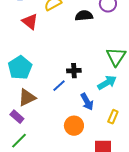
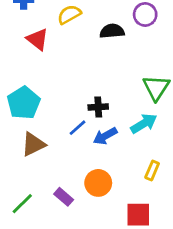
blue arrow: (87, 102) -> (105, 136), moved, turned 90
purple rectangle: (17, 117) -> (64, 197), moved

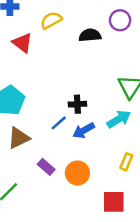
purple rectangle: (64, 197) -> (46, 167), moved

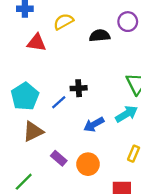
red triangle: (22, 43) -> (37, 43), turned -30
black cross: (77, 104) -> (79, 88), moved
blue line: (59, 123) -> (59, 102), moved

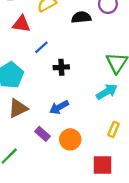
blue line: (59, 102) -> (41, 47), moved
blue arrow: (94, 124) -> (59, 107), moved

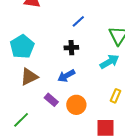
blue line: (41, 47) -> (78, 21), moved
black cross: (61, 67) -> (71, 48), moved

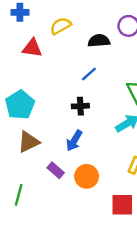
blue arrow: (66, 76) -> (74, 141), turned -30
green line: (21, 120) -> (19, 195), turned -30

